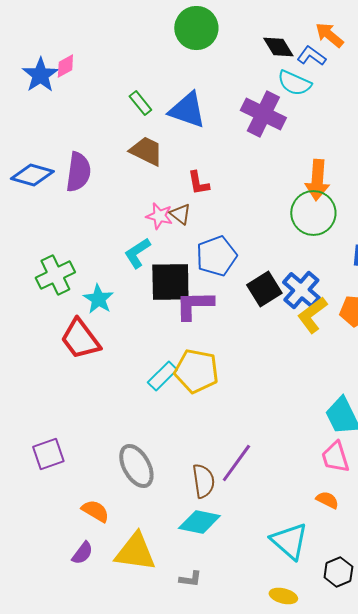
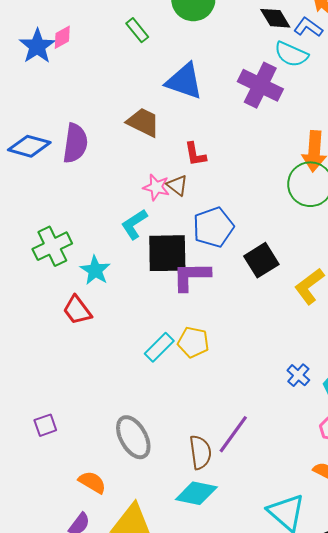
green rectangle: (140, 103) -> (137, 30), moved
blue cross: (301, 290) -> (298, 375), moved, size x0.6
red trapezoid: (80, 339) -> (77, 310), size x0.7
yellow pentagon: (196, 371) -> (193, 342), size x0.7
purple square: (48, 454) -> (45, 425), size x0.7

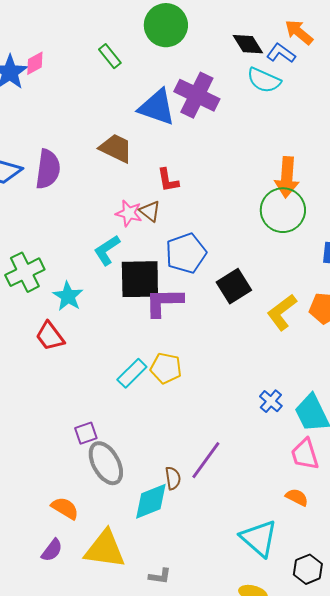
purple cross: (260, 85) -> (197, 95), moved
purple square: (45, 425) -> (86, 433), moved
brown semicircle: (200, 452) -> (173, 478), size x0.7
cyan diamond: (196, 493) -> (151, 501), moved, turned -33

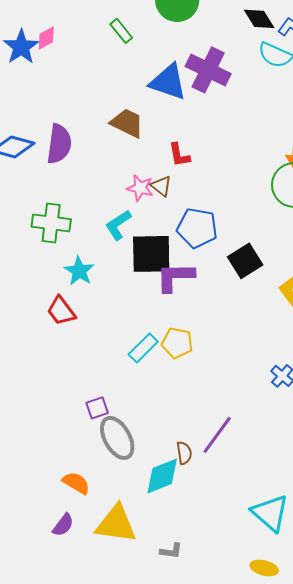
blue pentagon: (186, 253) -> (197, 228), turned 30
green cross: (25, 272) -> (51, 223), moved, turned 33

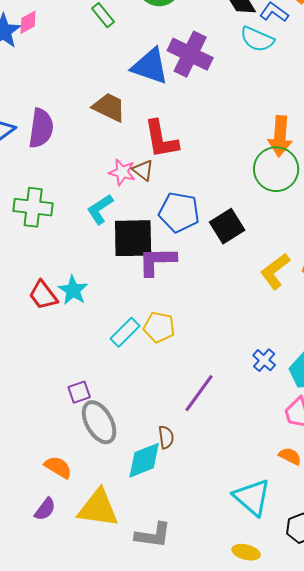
red L-shape: (179, 155) -> (161, 139), size x1.6
black square: (245, 261) -> (227, 226), moved
cyan star: (79, 271) -> (73, 290), moved
purple line: (217, 435) -> (199, 393), moved
gray L-shape: (171, 551) -> (153, 535), size x1.6

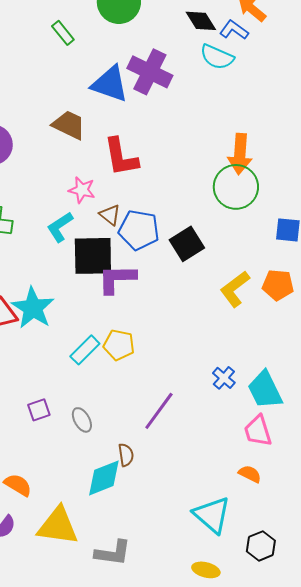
brown triangle: (143, 170) -> (110, 215), moved
cyan star: (73, 290) -> (33, 308), size x1.4
gray ellipse: (99, 422) -> (82, 420), moved, size x0.6

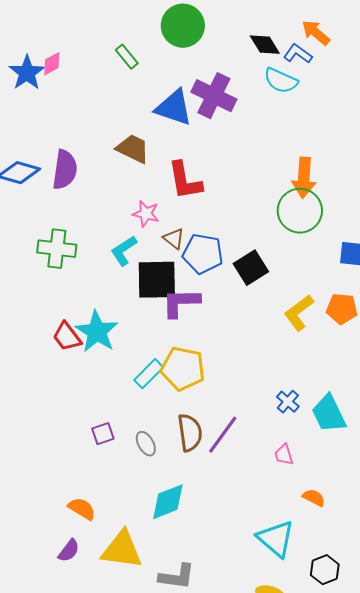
yellow pentagon: (119, 345) -> (183, 369), size x1.4
pink trapezoid: (258, 431) -> (284, 455), moved, size x0.7
brown semicircle: (126, 455) -> (190, 433), moved, size x1.6

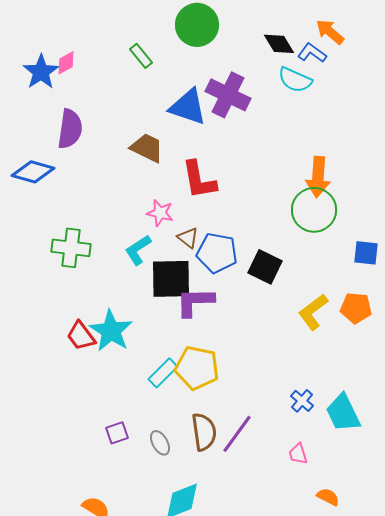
purple semicircle: (65, 170) -> (70, 129), moved
black square: (251, 268) -> (265, 267), turned -32

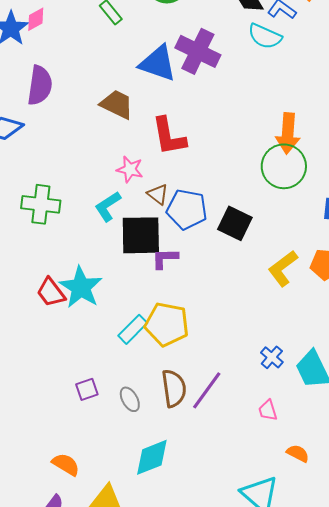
purple L-shape: (195, 302) -> (165, 258), size x0.7

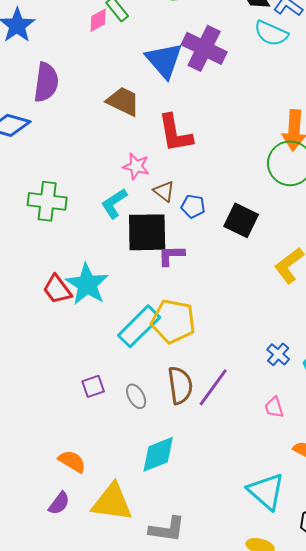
pink diamond: (36, 19) -> (98, 20), moved
blue triangle: (158, 63) -> (164, 60), turned 30
blue pentagon: (187, 209) -> (193, 206), size x0.6
cyan rectangle: (133, 329) -> (139, 326), size x1.4

